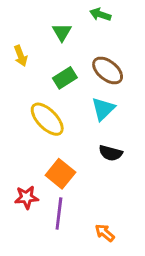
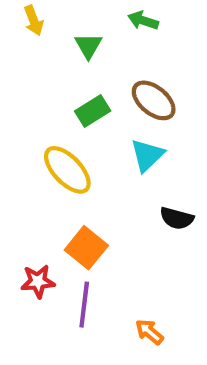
yellow arrow: (21, 56) -> (34, 20), moved
black semicircle: (111, 153) -> (177, 218), moved

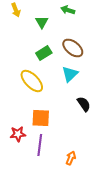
black semicircle: (177, 218) -> (84, 104), turned -140
orange square: (86, 248) -> (41, 118), turned -36
orange arrow: (149, 332) -> (71, 158), turned 72

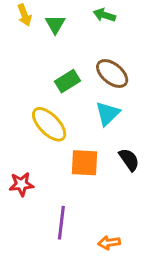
green triangle: (42, 22) -> (55, 24), moved
orange square: (41, 118) -> (84, 163), moved
red star: (18, 134) -> (21, 184), moved
orange arrow: (71, 158) -> (109, 243), turned -120

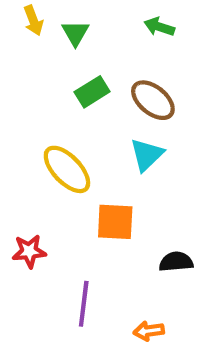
green arrow: (104, 15) -> (159, 27), moved
green rectangle: (68, 81) -> (92, 92), moved
black semicircle: (129, 160) -> (176, 262), moved, turned -60

